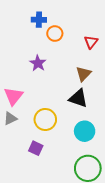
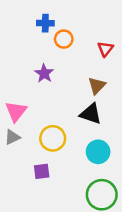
purple square: (36, 148) -> (42, 171), turned -32

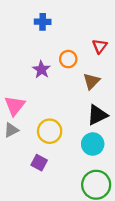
orange circle: (64, 39) -> (68, 59), moved
black triangle: (91, 114) -> (97, 115), moved, turned -45
purple square: (42, 171) -> (39, 163), turned 35

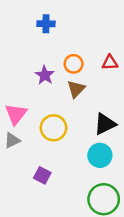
red triangle: (100, 46) -> (110, 63), moved, turned 49
brown triangle: (92, 81) -> (76, 89), moved
yellow circle: (50, 131) -> (54, 128), moved

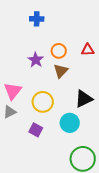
cyan circle: (100, 155) -> (70, 123), moved
purple square: (42, 175) -> (36, 130), moved

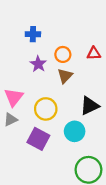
blue cross: (37, 19) -> (33, 34), moved
purple square: (36, 130) -> (38, 139), size x1.5

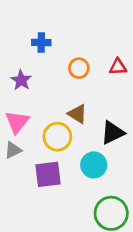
purple star: (38, 64) -> (21, 80), moved
brown triangle: (65, 76) -> (78, 114), moved, turned -42
purple square: (38, 139) -> (48, 174), turned -35

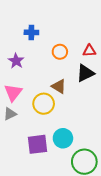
black triangle: (113, 133) -> (85, 73), moved
cyan circle: (94, 165) -> (63, 138), moved
purple square: (48, 174) -> (37, 144), moved

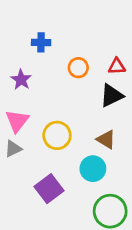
brown triangle: (59, 86) -> (106, 139), moved
cyan circle: (63, 138) -> (93, 169), moved
purple square: (37, 144) -> (49, 189), turned -30

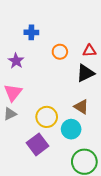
yellow circle: (57, 135) -> (47, 117), moved

